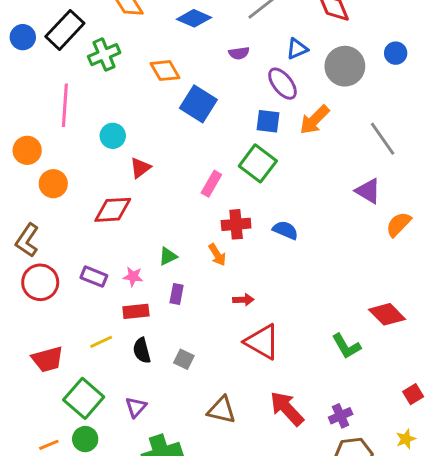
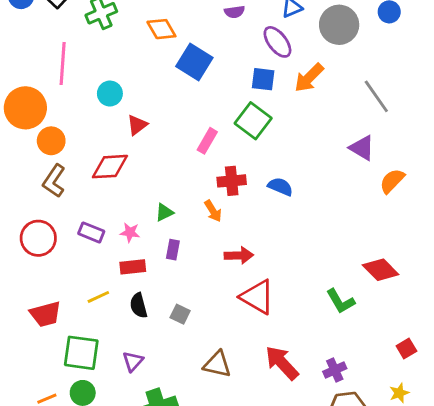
orange circle: (27, 150) -> (25, 108), size x1.5
brown L-shape: (27, 240) -> (54, 181), moved
red arrow: (243, 300) -> (239, 255), size x1.4
green square: (84, 398) -> (81, 353), turned -33

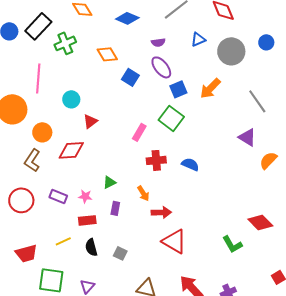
purple ellipse: (277, 42) -> (161, 67), moved
blue square: (194, 62) -> (130, 77), size x0.7
blue square: (263, 79) -> (178, 89), turned -30
orange circle: (51, 141) -> (42, 132), moved
orange arrow: (213, 211) -> (143, 193), moved

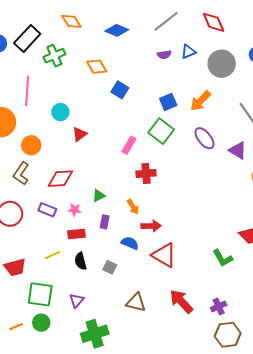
purple semicircle: (158, 42) -> (164, 55), moved
purple ellipse: (161, 67) -> (204, 138), moved
red diamond: (71, 150) -> (60, 179), moved
blue semicircle: (190, 164) -> (130, 243), moved

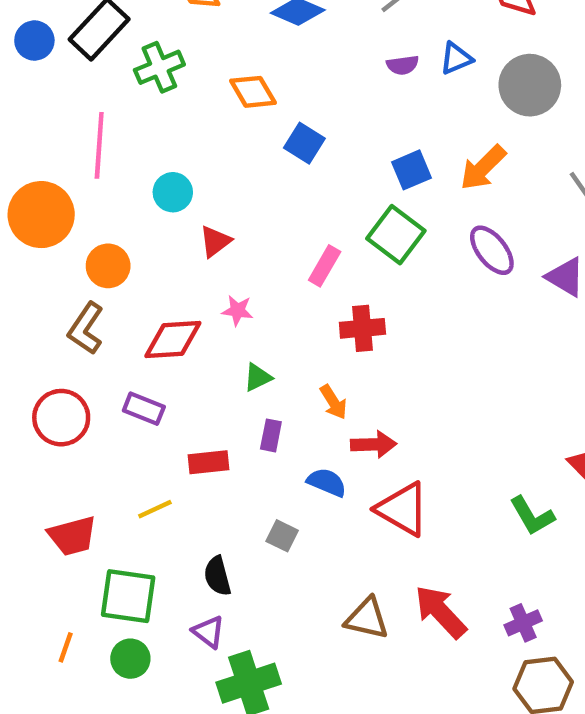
pink star: (74, 210) -> (237, 310), moved
black semicircle: (81, 261) -> (217, 576), moved
purple triangle: (77, 300) -> (208, 632), moved, turned -35
brown triangle: (136, 302) -> (367, 618), moved
orange line: (16, 327) -> (66, 647), moved, turned -48

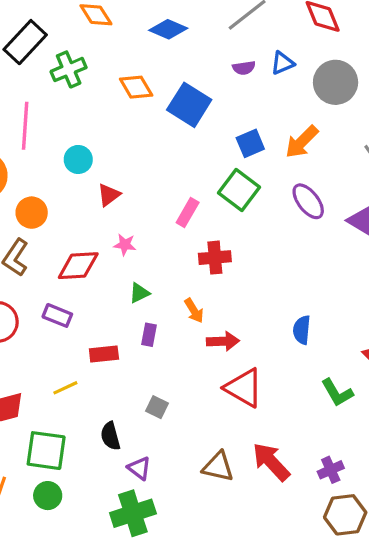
blue square: (304, 143) -> (189, 105), moved, size x1.5
blue semicircle: (327, 482) -> (302, 330), moved, turned -108
purple triangle: (208, 632) -> (139, 468), moved

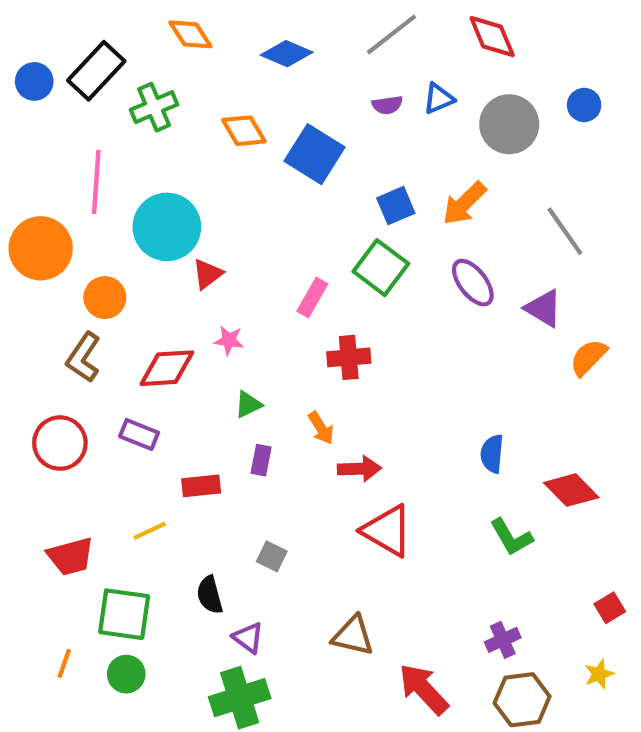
cyan circle: (78, 159) -> (167, 227), size x1.8
blue semicircle: (302, 330) -> (492, 454), moved
red arrow: (271, 462) -> (424, 689), moved

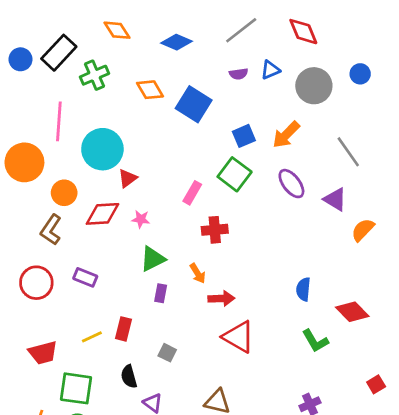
red diamond: (167, 368) -> (102, 214), moved
green triangle: (248, 405) -> (153, 259), size x1.5
red rectangle: (201, 486) -> (124, 329), moved, turned -70

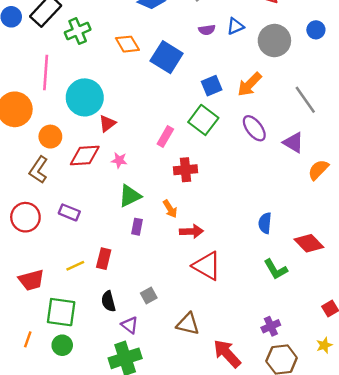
gray square: (167, 353) -> (149, 295), moved, turned 35

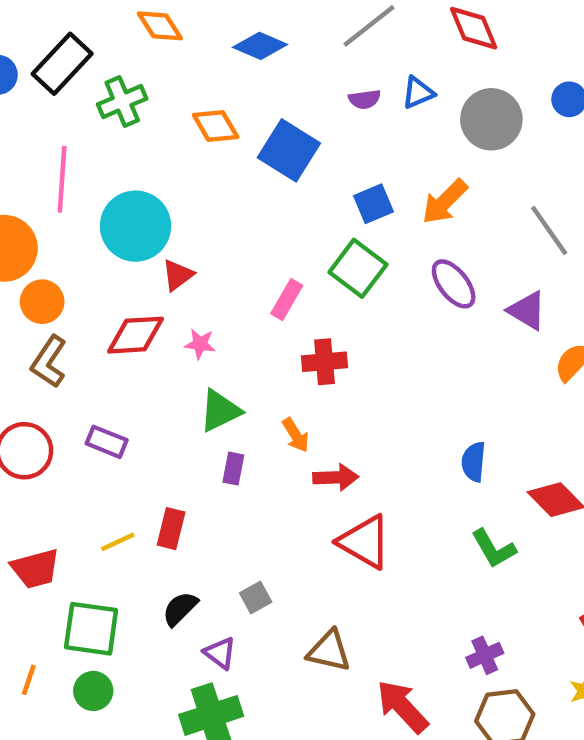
orange circle: (50, 137) -> (42, 302), moved
black semicircle: (108, 301) -> (180, 609), turned 60

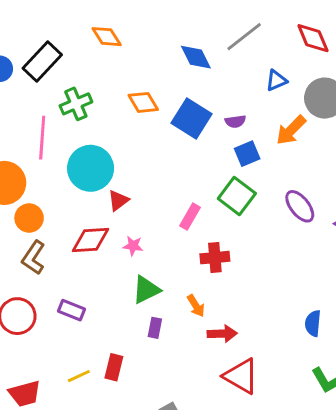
blue diamond: (260, 46) -> (196, 57), moved, turned 40
purple semicircle: (365, 99) -> (235, 121), moved
green cross: (122, 102) -> (76, 104), moved
orange arrow: (445, 202) -> (291, 130), moved

